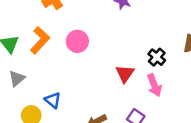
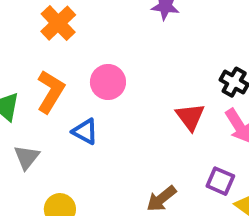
blue triangle: (53, 100) -> (85, 131), moved

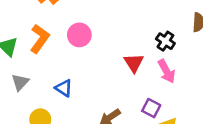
blue triangle: (85, 131) -> (64, 88), moved

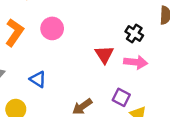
pink arrow: (167, 71) -> (136, 62), turned -55

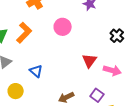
pink circle: (52, 28) -> (63, 27), moved
black cross: (134, 34) -> (117, 36), moved

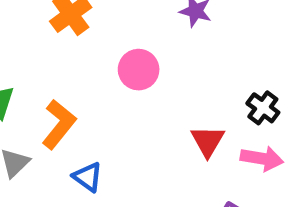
orange L-shape: (24, 33) -> (59, 124), moved
black cross: (117, 36) -> (263, 108), moved

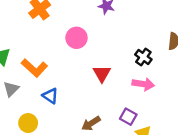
orange L-shape: (59, 124) -> (34, 68), turned 95
red triangle: (208, 141) -> (102, 74), moved

